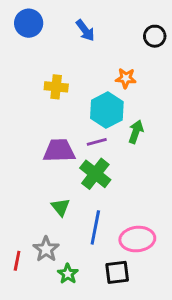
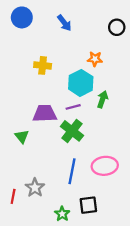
green triangle: (61, 207) -> (22, 136), moved
pink ellipse: (137, 239) -> (105, 166), moved
green star: (68, 274) -> (62, 214), moved

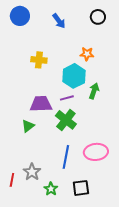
black circle: (117, 27) -> (98, 17), moved
green triangle: (22, 136) -> (28, 126), moved, turned 32
green star: (62, 214) -> (51, 189), moved

